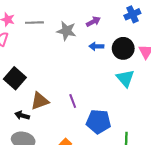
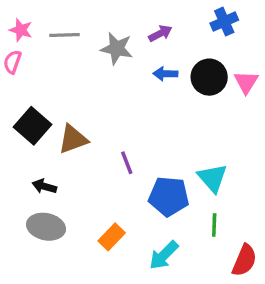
cyan triangle: (125, 78) -> (212, 178), moved
brown triangle: (40, 101) -> (73, 139), moved

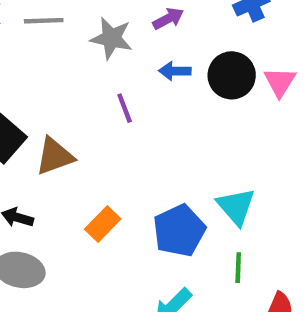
purple line: (127, 163) -> (125, 108), moved
blue pentagon: (169, 196) -> (179, 231), turned -30
orange rectangle: (112, 237) -> (103, 224), moved

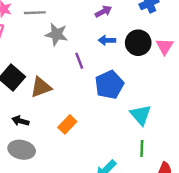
gray star: (111, 38) -> (56, 34), moved
blue pentagon: (179, 231) -> (109, 85), moved

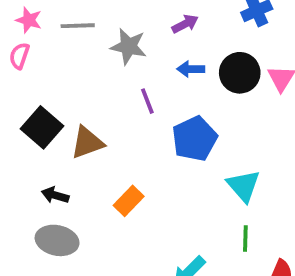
gray star: (56, 34) -> (129, 46), moved

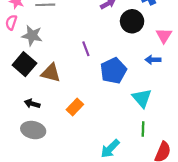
gray star: (129, 46) -> (32, 36), moved
blue arrow: (191, 69) -> (153, 60), moved
black circle: (240, 73) -> (132, 21), moved
brown triangle: (87, 142) -> (51, 73), turned 35

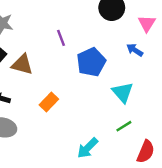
blue arrow: (153, 60) -> (135, 50), turned 32
green line: (143, 129) -> (124, 126), turned 56

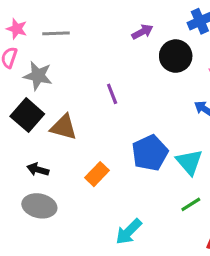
blue pentagon: (91, 62) -> (150, 153), moved
cyan arrow: (88, 148) -> (129, 232), moved

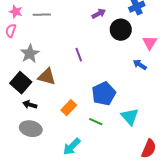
gray star: (38, 76) -> (30, 54), moved, turned 30
black square: (27, 115) -> (21, 83), moved
cyan triangle: (189, 162) -> (130, 117), moved
green line: (191, 204) -> (96, 122), moved, turned 56
cyan arrow: (129, 232) -> (72, 147), moved

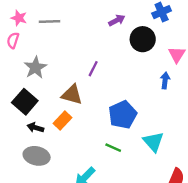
purple line: (79, 55) -> (93, 69), turned 48
blue arrow: (140, 65) -> (165, 80), turned 64
brown triangle: (47, 77) -> (72, 95), moved
orange rectangle: (69, 108) -> (62, 121), moved

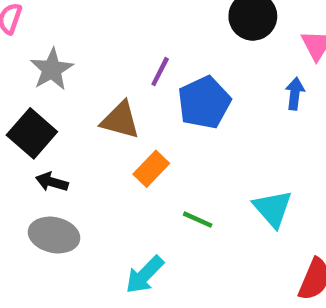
blue pentagon: (123, 115) -> (204, 102), moved
orange rectangle: (62, 121) -> (151, 169), moved

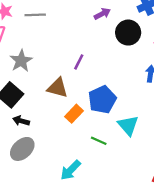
blue pentagon: (204, 102) -> (102, 100), moved
cyan triangle: (273, 209) -> (128, 125), moved
gray ellipse: (54, 235) -> (22, 149), turned -55

